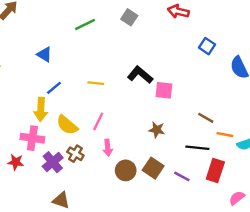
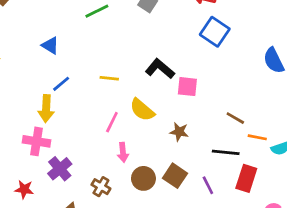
blue square: (207, 46) -> (215, 32), moved, size x1.5
yellow semicircle: (67, 125) -> (142, 110), moved
brown cross: (75, 154) -> (101, 187), moved
red star: (16, 162) -> (24, 189), moved
purple line: (182, 176) -> (208, 185), turned 35

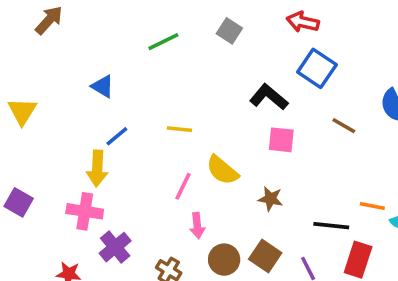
black L-shape: (160, 69) -> (269, 97), moved
brown line: (235, 118) -> (344, 126), moved

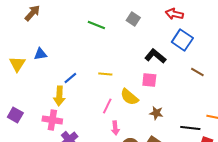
green line: (163, 42) -> (96, 25), turned 48
blue triangle: (103, 86) -> (40, 54), moved, turned -40
pink square: (281, 140) -> (149, 80), moved

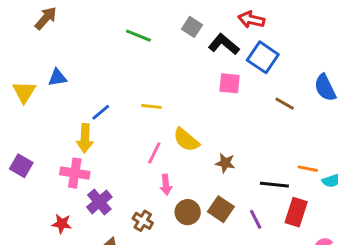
black L-shape: (155, 56) -> (224, 44), moved
pink square: (149, 80) -> (230, 83), moved

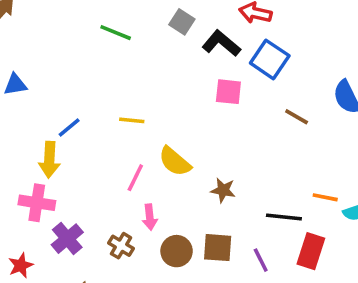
brown square: (221, 209) -> (218, 248), turned -30
brown cross: (143, 221) -> (121, 246), moved
red star: (62, 224) -> (21, 265), turned -30

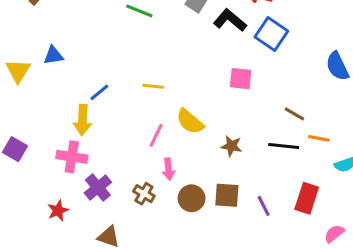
pink square: (228, 92) -> (241, 79), moved
brown line: (297, 117) -> (294, 114), moved
orange line: (325, 197) -> (319, 138), moved
black line: (284, 217) -> (284, 146), moved

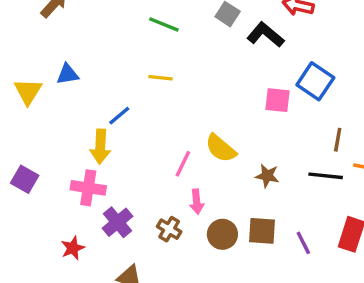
blue square: (271, 34) -> (315, 81), moved
yellow line: (153, 86) -> (161, 78), moved
brown line: (294, 114) -> (338, 140), turned 70

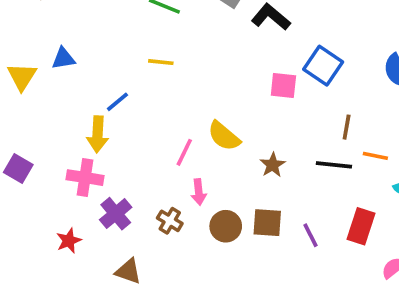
brown star: (267, 176) -> (273, 165), turned 30

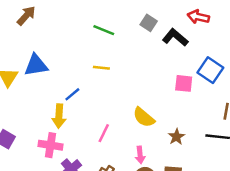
blue triangle: (63, 58) -> (36, 65), size x1.5
pink line: (184, 152) -> (104, 133), moved
pink arrow: (199, 192) -> (140, 155), moved

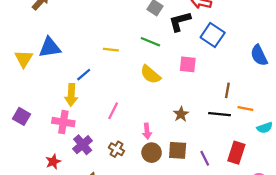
green line: (104, 30) -> (150, 42), moved
black L-shape: (175, 37) -> (180, 21), turned -55
blue square: (210, 70) -> (213, 35), moved
yellow semicircle: (144, 117) -> (150, 75), moved

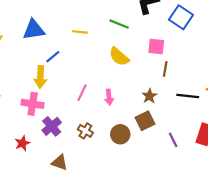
blue triangle: (50, 47) -> (34, 30), moved
brown line: (227, 90) -> (165, 69), moved
pink arrow: (147, 131) -> (109, 97), moved
brown square: (178, 150) -> (145, 121), moved, turned -30

